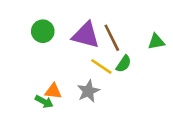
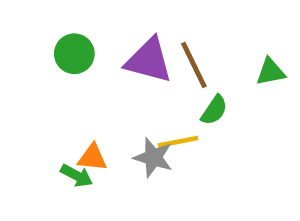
yellow line: (101, 66) -> (178, 142), moved, turned -45
gray star: (88, 91) -> (153, 158), turned -30

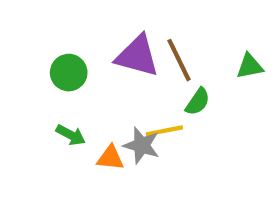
green circle: (74, 54) -> (69, 73), moved
orange triangle: (92, 158) -> (110, 158), moved
green arrow: (77, 176) -> (71, 135), moved

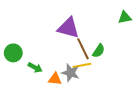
brown line: (179, 60) -> (83, 49), moved
green triangle: (250, 66) -> (125, 18), moved
green circle: (69, 73) -> (13, 53), moved

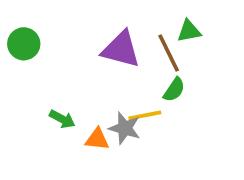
green triangle: (125, 18) -> (189, 31), moved
brown line: (83, 49) -> (169, 53), moved
green circle: (13, 53) -> (24, 44), moved

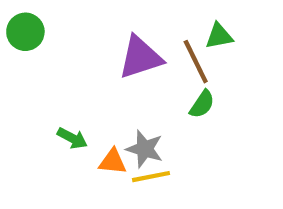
green circle: (24, 44) -> (25, 32), moved
purple triangle: (121, 49) -> (140, 57), turned -33
yellow line: (145, 115) -> (151, 177), moved

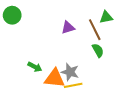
purple triangle: (140, 57) -> (68, 28), size x0.6
green semicircle: (202, 104) -> (98, 50), turned -64
orange triangle: (113, 162) -> (55, 78), size x1.5

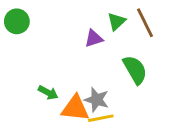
green triangle: (106, 17) -> (116, 21), moved, turned -32
brown line: (95, 30) -> (145, 23), moved
green semicircle: (98, 50) -> (135, 70), size x1.5

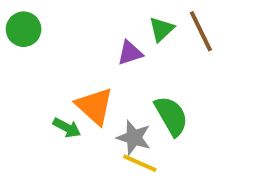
green semicircle: (135, 70) -> (171, 116), moved
orange triangle: (75, 108) -> (94, 106), moved, turned 36
yellow line: (101, 118) -> (140, 163), turned 35

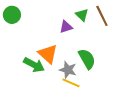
green triangle: (161, 29) -> (82, 15), turned -32
green arrow: (67, 128) -> (34, 65), size x1.5

